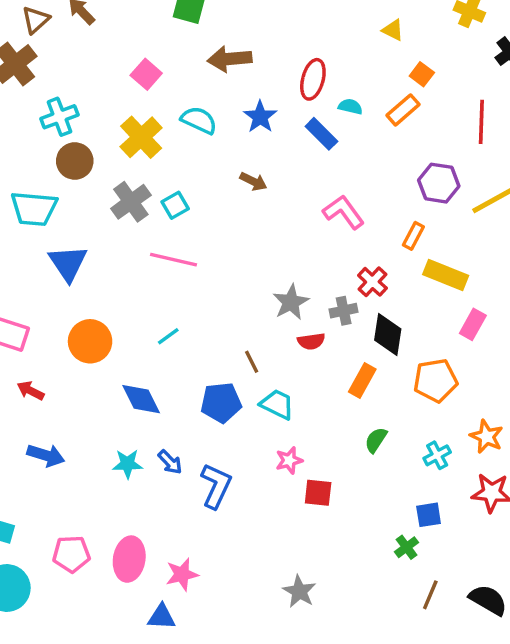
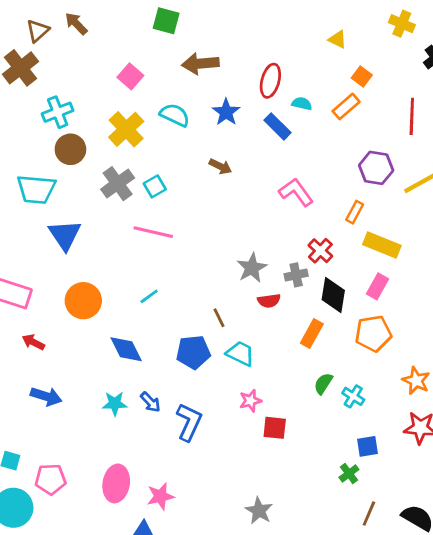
pink rectangle: (473, 324) -> (378, 286), moved
cyan cross: (437, 455) -> (353, 396), moved, turned -30
pink pentagon: (71, 554) -> (50, 479), moved

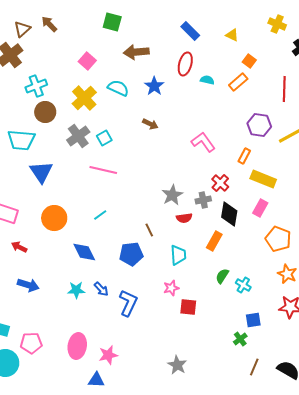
blue rectangle: (278, 126) -> (190, 31), moved
orange pentagon: (373, 334) -> (278, 239), moved, turned 30
cyan trapezoid: (240, 354) -> (178, 255), moved, turned 60

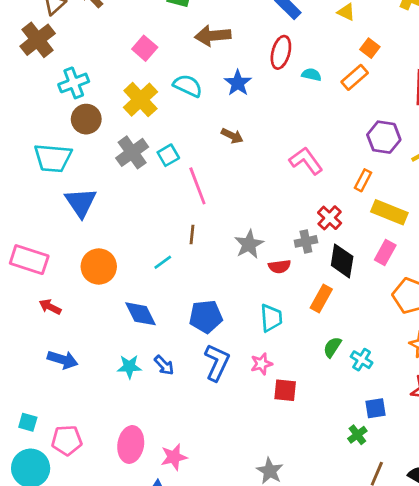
pink line: (103, 170) -> (197, 186), moved, turned 56
gray star: (172, 195) -> (249, 244), moved
brown line: (149, 230) -> (192, 235), moved, turned 32
blue L-shape: (128, 303) -> (217, 362), moved

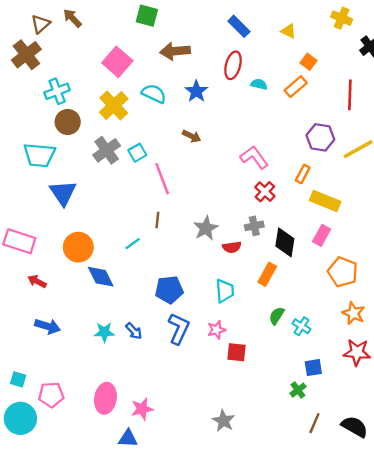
pink square: (145, 48) -> (117, 62), size x1.4
red cross: (330, 218) -> (265, 192), moved
blue diamond: (140, 314) -> (101, 277), moved

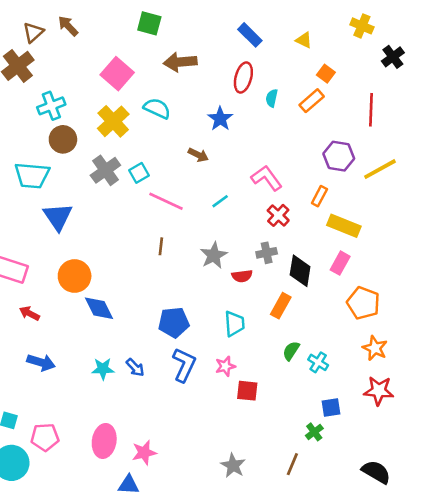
cyan semicircle: (259, 84) -> (272, 98), turned -91
blue star: (196, 91) -> (220, 119), moved
pink line: (162, 179) -> (166, 201), turned -44
cyan line: (133, 244) -> (220, 201), moved
brown line: (314, 423) -> (292, 464), moved

